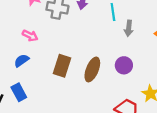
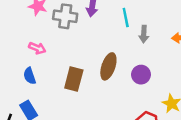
blue semicircle: (22, 61) -> (30, 76), turned -70
brown ellipse: (92, 69) -> (108, 66), moved

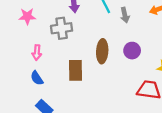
gray cross: (65, 16) -> (62, 28), moved
pink arrow: (37, 48) -> (37, 53), turned 88

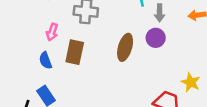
purple circle: (132, 51) -> (156, 38), moved
brown rectangle: (75, 70) -> (75, 52), moved

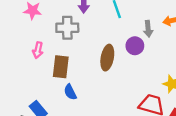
gray arrow: (160, 13) -> (148, 29), moved
blue semicircle: (45, 60) -> (70, 92), moved

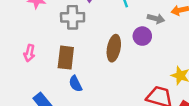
gray arrow: (148, 29) -> (156, 19), turned -70
pink arrow: (38, 50) -> (29, 53), moved

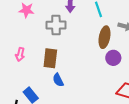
purple circle: (142, 36) -> (113, 58), moved
brown ellipse: (114, 48) -> (105, 37), moved

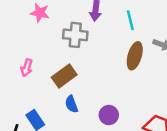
brown rectangle: (50, 58) -> (64, 76), turned 42
purple circle: (113, 58) -> (109, 115), moved

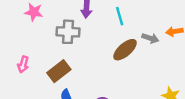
brown ellipse: (135, 56) -> (125, 50), turned 35

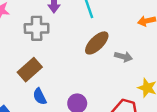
gray arrow: (150, 38) -> (123, 57), moved

